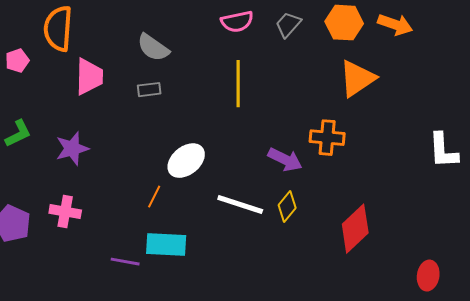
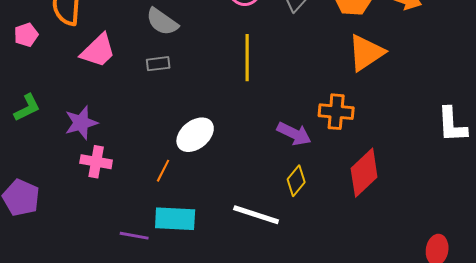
pink trapezoid: (89, 77) -> (98, 51), turned 45
white line: (240, 205) -> (256, 215), moved
pink cross: (65, 212) -> (96, 162), moved
red diamond: (355, 229) -> (364, 173), moved

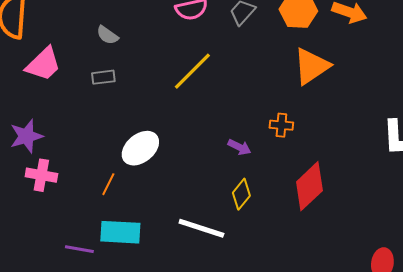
gray semicircle: (162, 22) -> (107, 35), size x0.7
yellow line: (247, 58) -> (192, 71), turned 45
orange cross: (336, 112) -> (281, 125), size x0.7
purple arrow: (294, 134) -> (239, 147), size x0.7

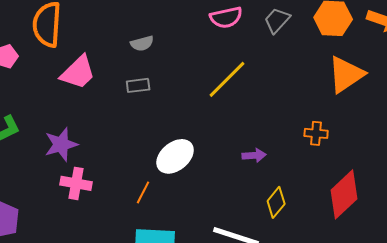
gray semicircle: (107, 35) -> (142, 43), turned -50
purple arrow: (239, 147) -> (254, 155), moved, turned -30

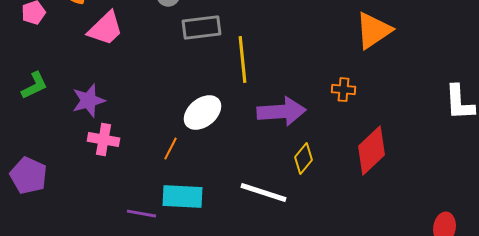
yellow line: (227, 79) -> (242, 60), moved, turned -51
gray rectangle: (138, 85) -> (202, 28), moved, size x1.6
purple arrow: (254, 155) -> (282, 112), size x2.0

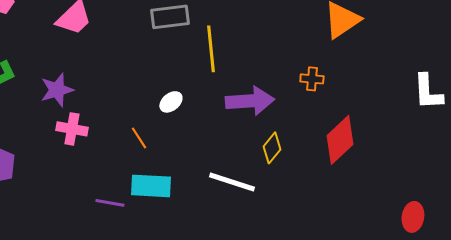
white ellipse: (202, 113) -> (171, 102), size x0.6
orange line: (170, 149) -> (139, 138), turned -60

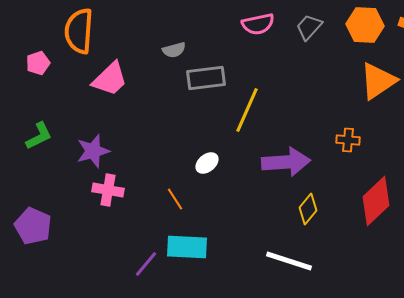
yellow line: (211, 49) -> (247, 110), turned 30
white line: (232, 182) -> (289, 261), moved
purple line: (110, 203) -> (146, 264), turned -60

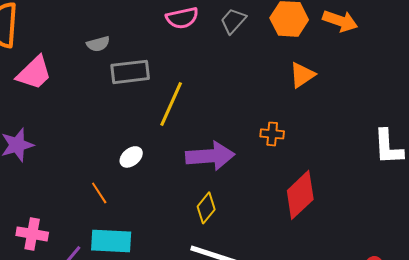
orange triangle: (378, 81) -> (302, 75), size x0.7
pink cross: (108, 190) -> (32, 234), moved
yellow diamond: (308, 209) -> (206, 208), moved

